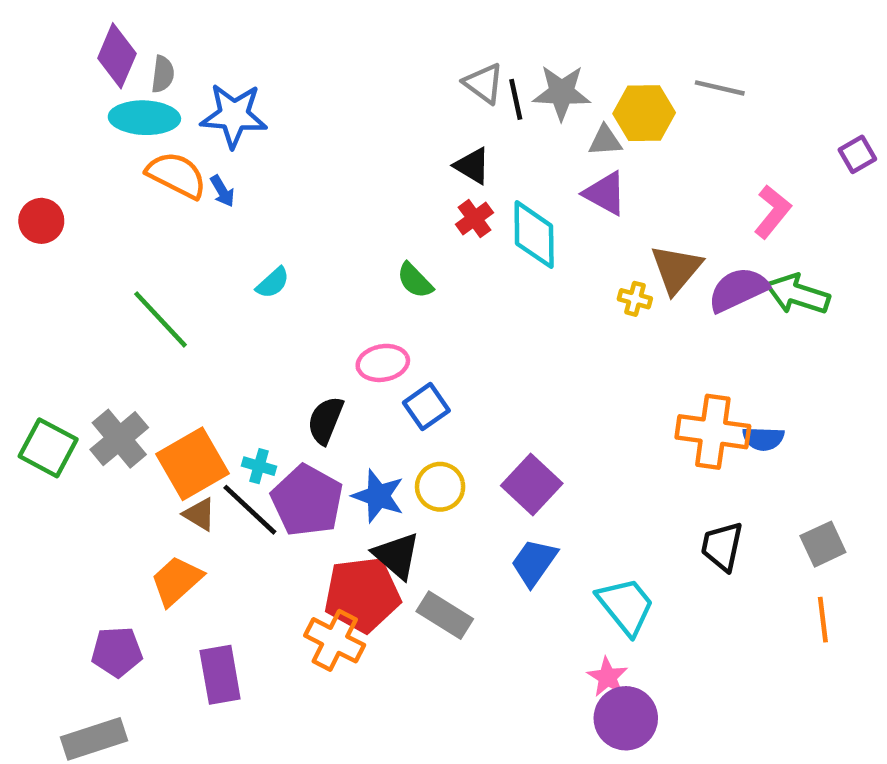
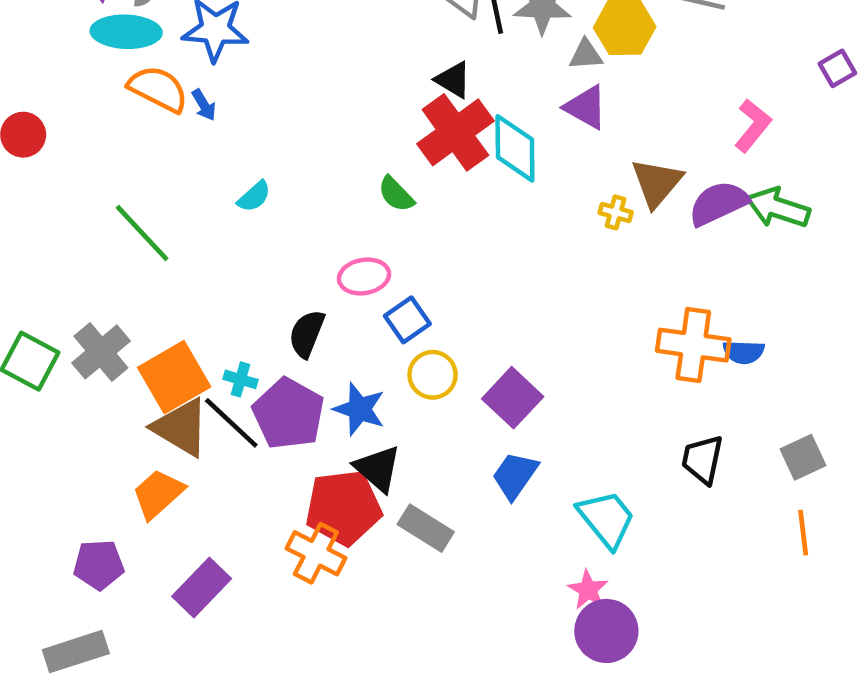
red cross: (474, 219) -> (455, 132), size x2.0
yellow circle: (440, 487) -> (433, 375), moved
brown triangle: (199, 514) -> (181, 427), size x1.8
purple rectangle: (220, 675) -> (202, 588), turned 54

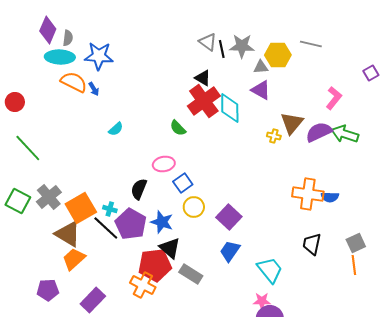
green line: (142, 233) -> (28, 148), moved
brown triangle: (181, 427) -> (68, 234), moved
orange line: (803, 533) -> (354, 265), moved
pink star: (588, 590) -> (262, 301), turned -30

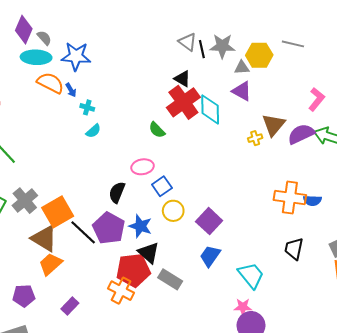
gray semicircle: (68, 38) -> (44, 38), turned -49
yellow cross: (274, 136) -> (255, 138), turned -32
cyan cross: (110, 209) -> (87, 107), moved
purple rectangle: (93, 300) -> (70, 306), size x0.7

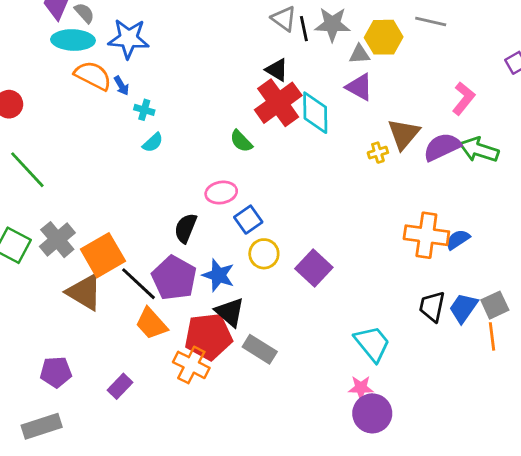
blue semicircle: (312, 201) -> (458, 240), turned 144
blue trapezoid: (210, 256) -> (463, 308), moved
orange trapezoid: (50, 264) -> (151, 324), moved, turned -90

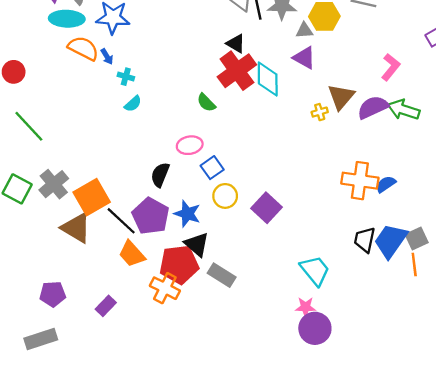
blue trapezoid: (463, 308) -> (391, 241), size x1.4

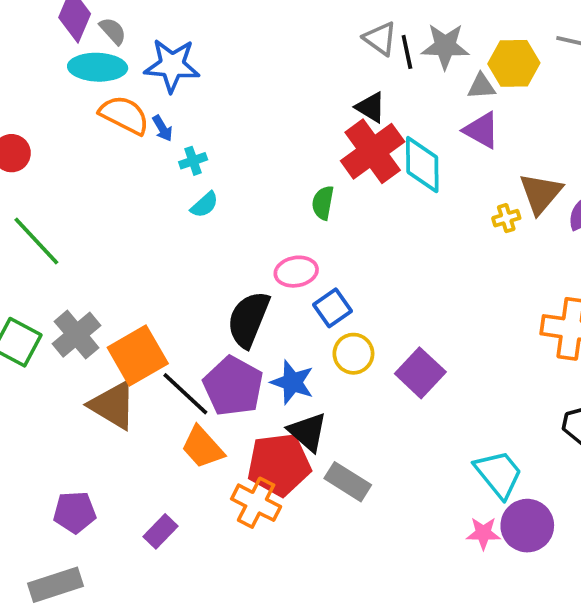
cyan cross: (126, 77) -> (193, 161), turned -35
green semicircle: (206, 103) -> (323, 203), turned 54
black semicircle: (160, 175) -> (248, 319), size x1.4
purple circle: (315, 328) -> (527, 526), moved

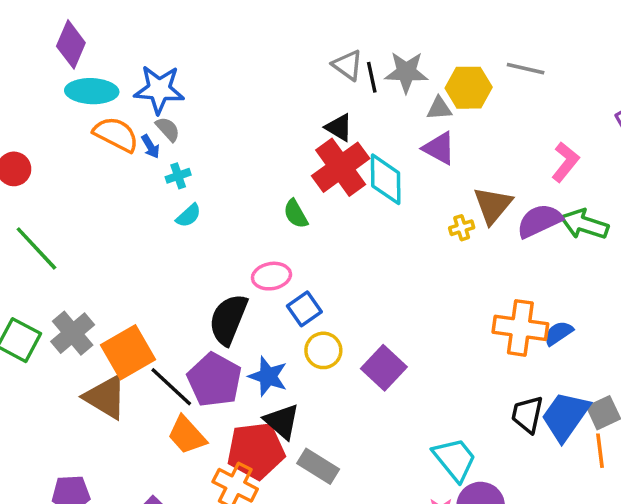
gray semicircle: (113, 31) -> (168, 129), moved
green semicircle: (323, 203) -> (296, 214), turned -40

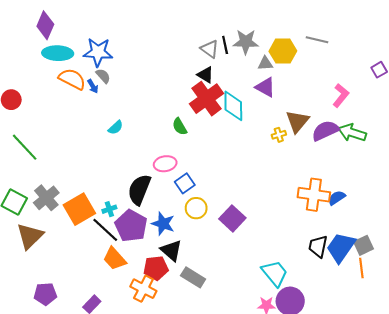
gray triangle: (348, 65) -> (210, 49), moved
cyan cross: (178, 176) -> (109, 209), moved
brown triangle: (106, 397) -> (30, 236), moved, turned 44
red pentagon: (256, 451) -> (156, 268), size x0.7

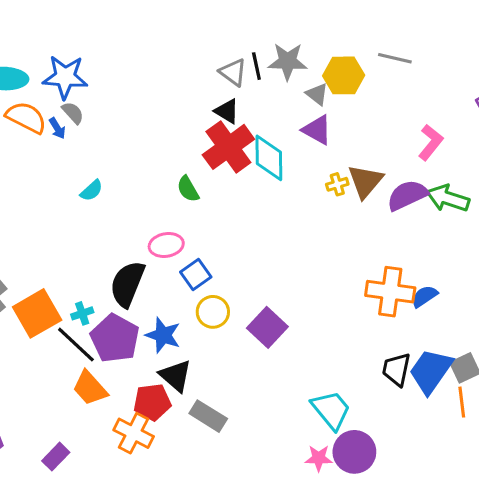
gray triangle: (265, 63) -> (317, 94), turned 42
yellow cross: (279, 135) -> (337, 184), moved

